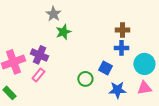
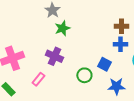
purple cross: (39, 55) -> (54, 56), moved
pink rectangle: (38, 75) -> (38, 79), moved

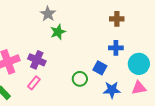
brown cross: (121, 26) -> (117, 19), moved
purple cross: (54, 56) -> (37, 60), moved

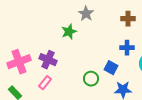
gray star: (48, 14) -> (86, 14), moved

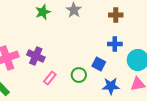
green star: (69, 32) -> (43, 12), moved
pink rectangle: (45, 83) -> (50, 78), moved

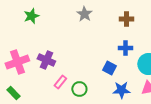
green star: (43, 12) -> (31, 16), moved
green circle: (79, 75) -> (79, 89), moved

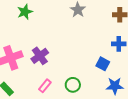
purple cross: (46, 60) -> (40, 56), turned 30
pink rectangle: (60, 82) -> (45, 86), moved

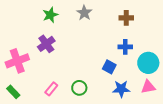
green star: (25, 12) -> (50, 15), moved
purple cross: (40, 56) -> (46, 44), moved

